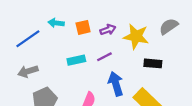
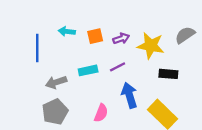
blue line: (28, 39) -> (37, 48), turned -55
gray arrow: (28, 71) -> (56, 82), moved

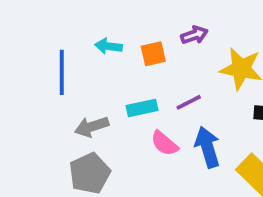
purple arrow: (121, 39) -> (194, 35), moved
pink semicircle: (101, 113) -> (164, 143), moved, turned 108

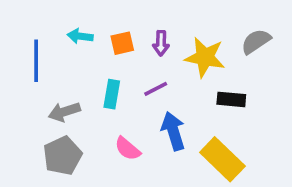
purple arrow: (194, 35) -> (161, 43), moved, turned 110
cyan rectangle: (142, 108) -> (112, 94), turned -68
pink semicircle: (164, 143) -> (128, 149), moved

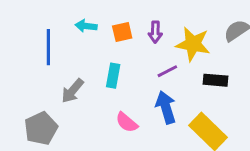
purple line: (156, 89) -> (167, 71), moved
gray arrow: (64, 112) -> (72, 91), turned -32
gray pentagon: (63, 156) -> (41, 128), moved

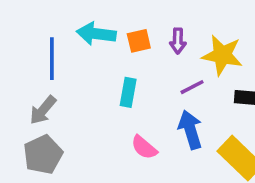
cyan arrow: (86, 26) -> (96, 34), size x1.5
gray arrow: (72, 91) -> (43, 110), moved

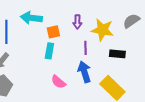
orange square: (139, 41) -> (53, 32), moved
purple line: (192, 87) -> (85, 48), turned -64

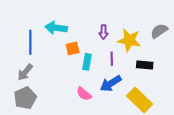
orange square: (53, 32) -> (73, 48), moved
cyan rectangle: (49, 51) -> (87, 62), moved
blue arrow: (84, 72) -> (111, 83), turned -105

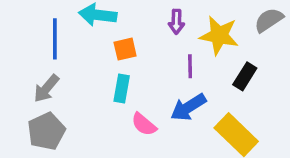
cyan rectangle: (87, 62) -> (122, 88), moved
black rectangle: (145, 65) -> (245, 76), turned -63

